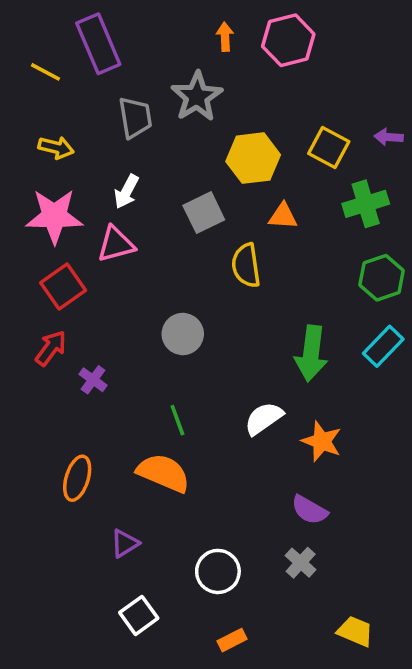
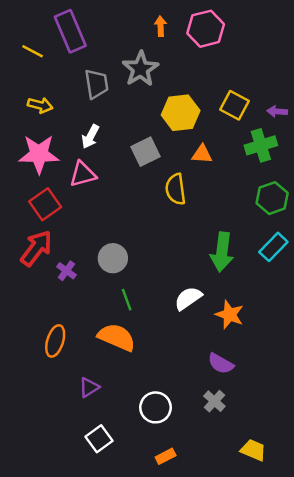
purple arrow: (389, 137) -> (277, 111), moved
gray circle: (183, 334) -> (113, 258), moved
red arrow: (51, 348) -> (36, 248), size x1.4

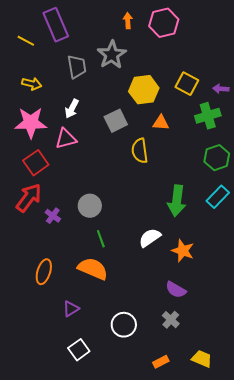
orange rectangle: (166, 456) -> (161, 362), moved

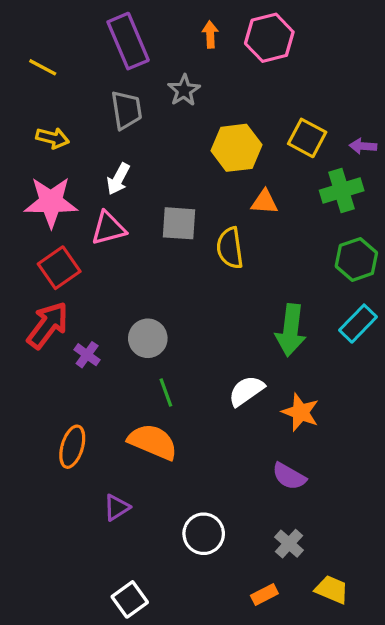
purple rectangle: (56, 25) -> (128, 41), moved
gray star: (112, 55) -> (184, 90), size x0.7
gray square: (116, 121) -> (179, 223), moved, turned 30
gray cross: (171, 320) -> (289, 544), moved
white square: (79, 350) -> (130, 599), moved

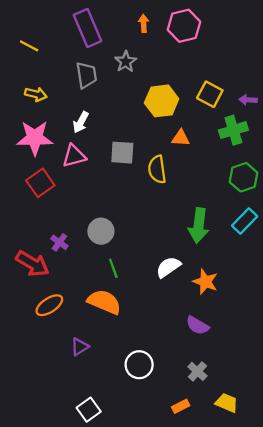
red arrow: (48, 325) -> (32, 264), moved, turned 84
orange ellipse: (72, 447) -> (49, 305), turned 40

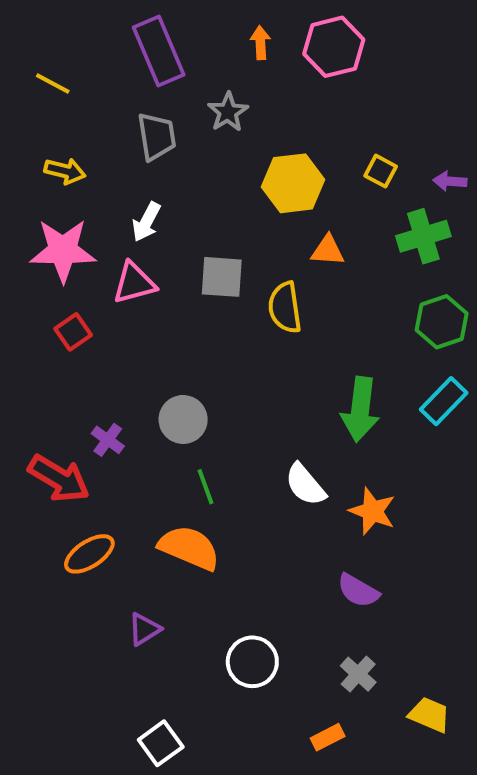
yellow square: (210, 94) -> (381, 171), size x0.7
red square: (40, 183) -> (73, 332), size x0.7
white semicircle: (168, 267) -> (305, 485), turned -95
yellow trapezoid: (227, 403) -> (429, 715), moved

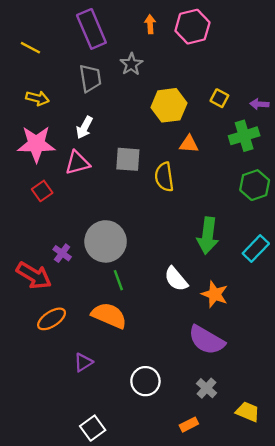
cyan rectangle: (444, 401) -> (256, 248), moved
gray circle: (183, 419) -> (106, 241), size x1.5
purple semicircle: (358, 591) -> (207, 340), size x1.5

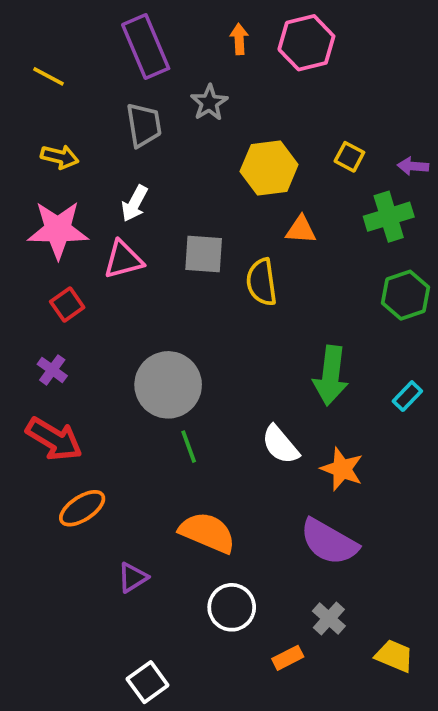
cyan rectangle: (256, 248) -> (407, 396), size x0.7
purple cross: (62, 253) -> (52, 370), moved
orange semicircle: (109, 315) -> (207, 533), moved
orange rectangle: (189, 425) -> (288, 658), moved

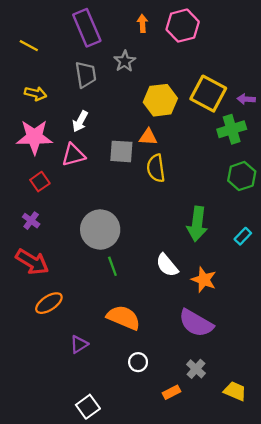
yellow square: (349, 157) -> (208, 94), size x2.0
orange triangle: (301, 230) -> (148, 137), moved
white circle: (232, 607) -> (138, 362), size x0.7

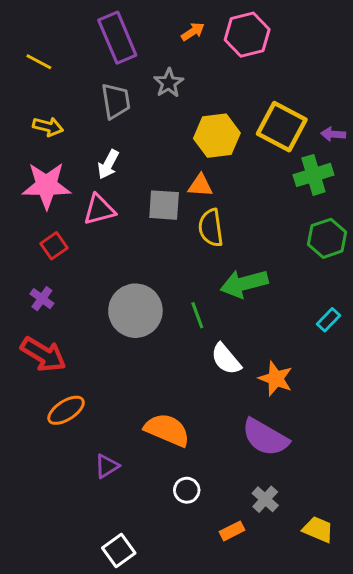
orange arrow: (143, 23) -> (193, 32), turned 60
green arrow: (197, 224) -> (244, 284), moved, turned 68
green line: (112, 266) -> (197, 315), moved

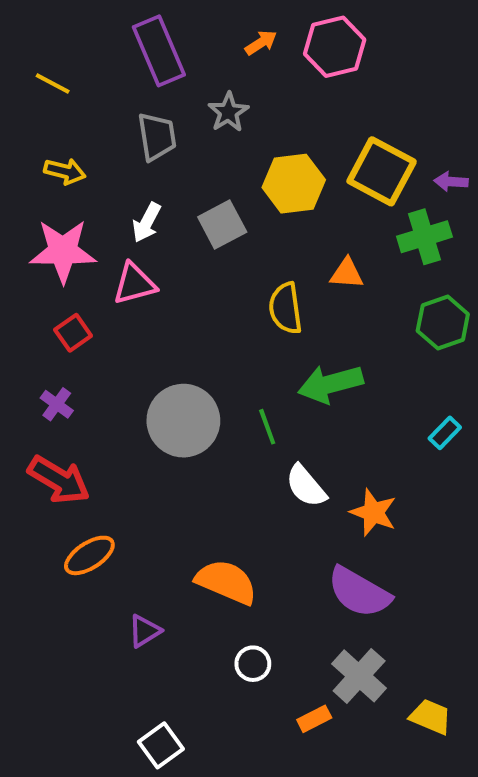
orange triangle: (200, 185) -> (347, 274), moved
gray square: (164, 205) -> (222, 224), moved, turned -32
gray cross: (265, 499) -> (359, 676), size x1.5

